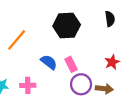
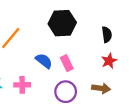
black semicircle: (110, 19) -> (107, 35), moved
purple circle: (81, 84) -> (66, 92), moved

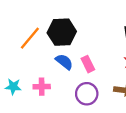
black hexagon: (62, 23) -> (62, 32), moved

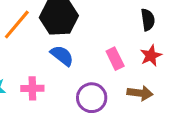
pink rectangle: (88, 64) -> (115, 59), moved

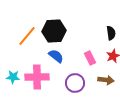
pink cross: (32, 88) -> (37, 77), size x1.6

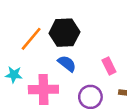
cyan star: (13, 77) -> (14, 75), moved

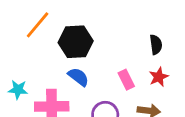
orange line: (31, 39) -> (38, 25), moved

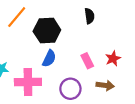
black semicircle: (156, 45) -> (89, 16), moved
blue semicircle: (78, 77) -> (49, 59), turned 78

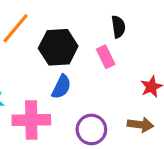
pink rectangle: (87, 61) -> (106, 57), moved

